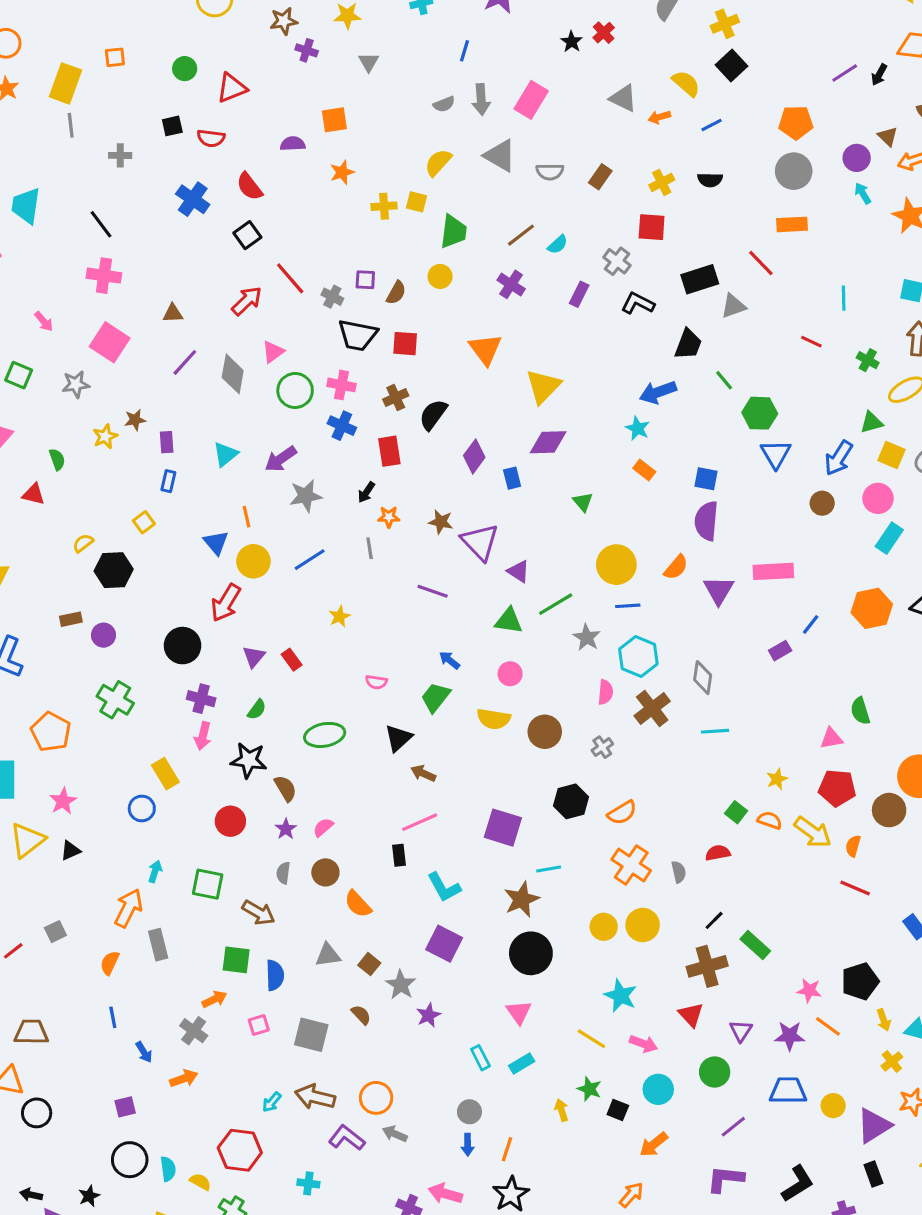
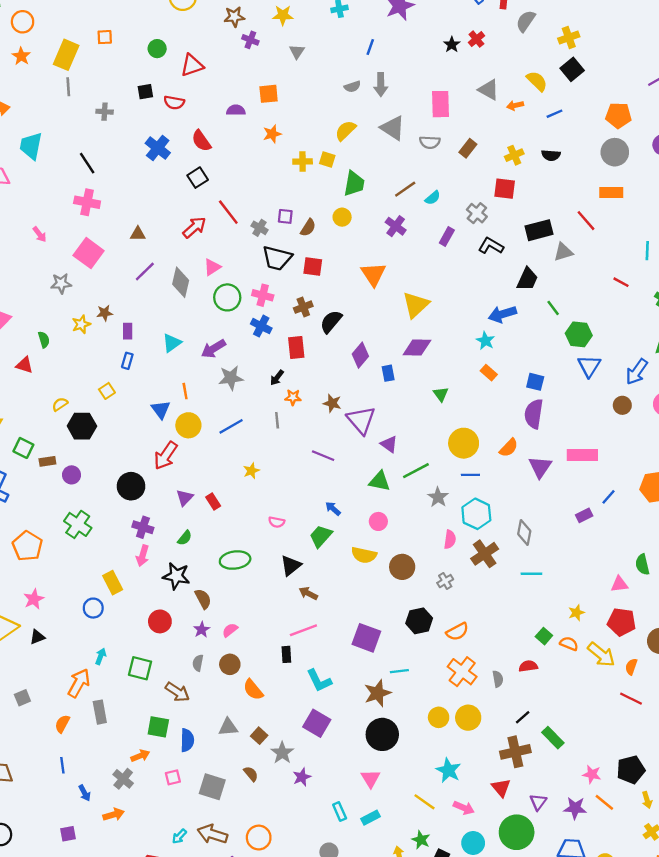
pink rectangle: (531, 100) -> (441, 104), moved, turned -36
green square: (19, 375) -> (23, 448), moved
green circle: (715, 1072) -> (517, 832), size x1.5

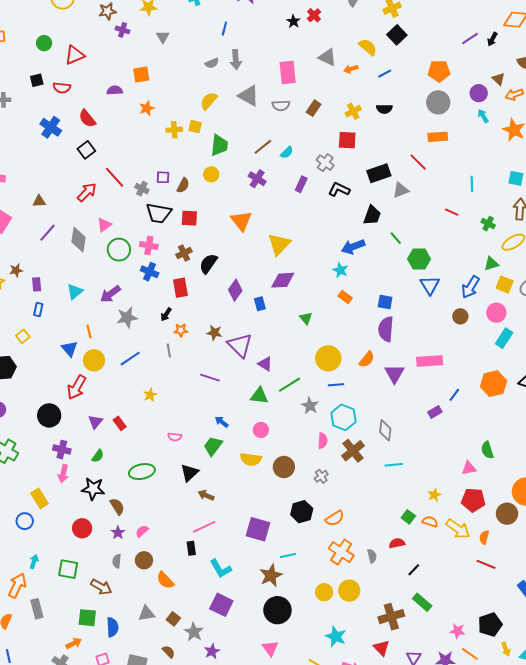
black line: (523, 717) -> (414, 570), moved

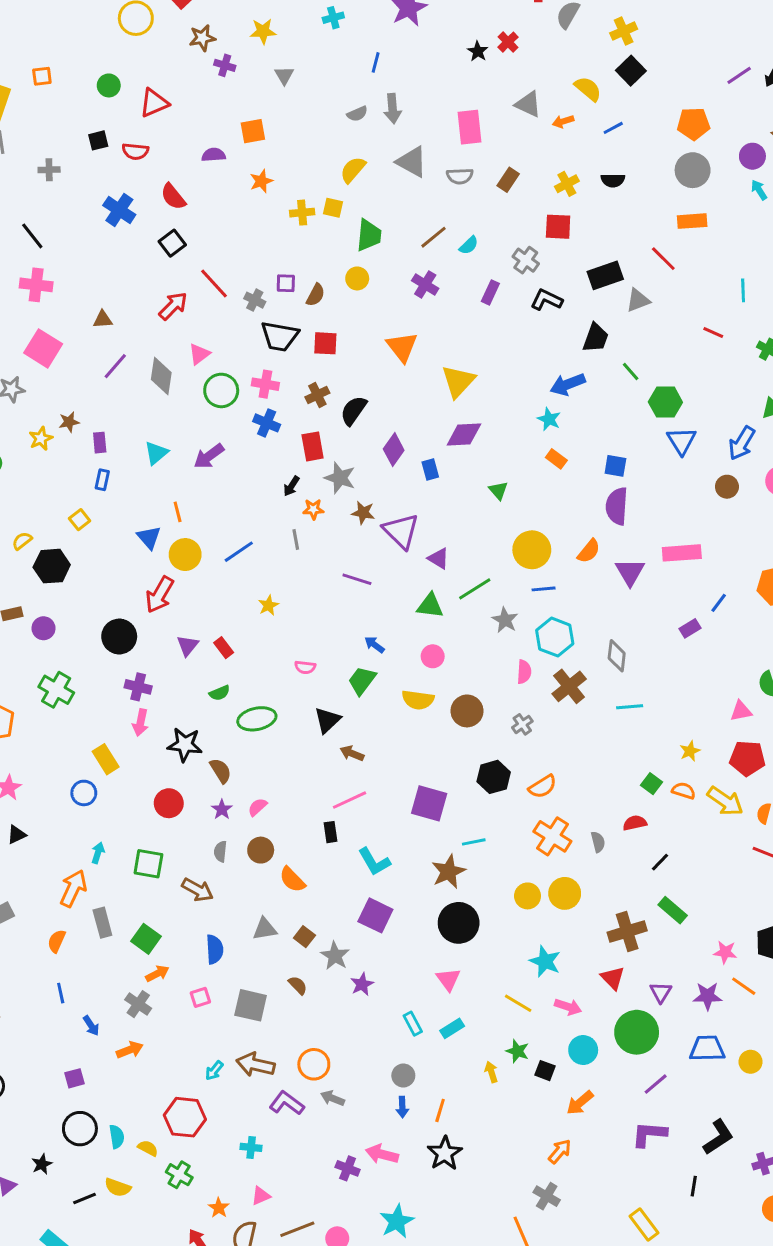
gray star: (127, 317) -> (340, 478), moved, turned 30
green semicircle: (98, 456) -> (220, 693), moved, turned 32
green square: (87, 618) -> (146, 939), moved, turned 30

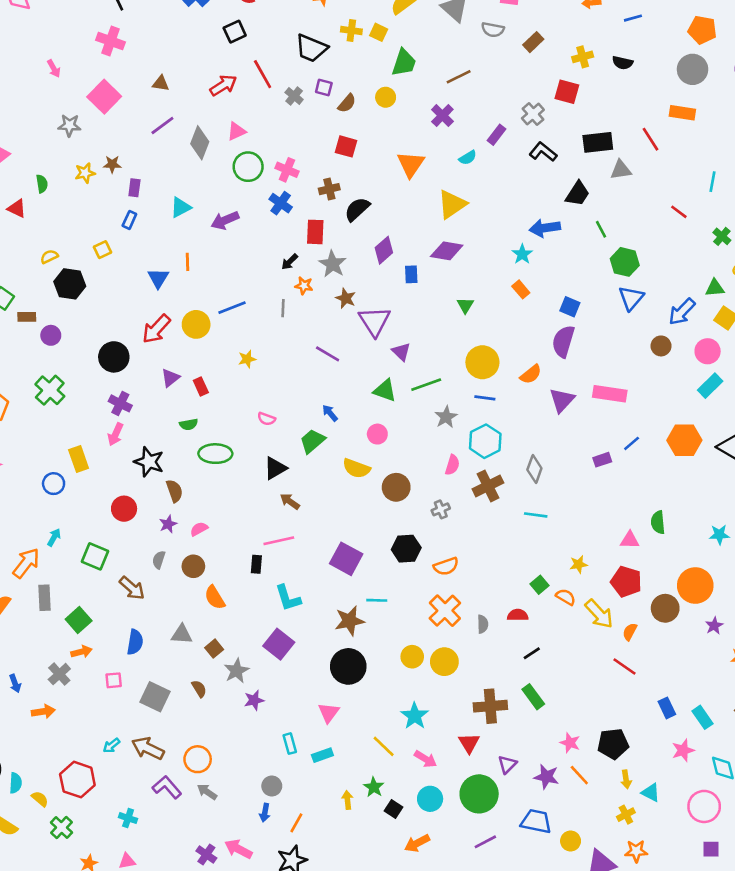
cyan semicircle: (469, 245) -> (468, 158), moved
black trapezoid: (280, 336) -> (311, 48), moved
yellow circle: (185, 555) -> (196, 324), moved

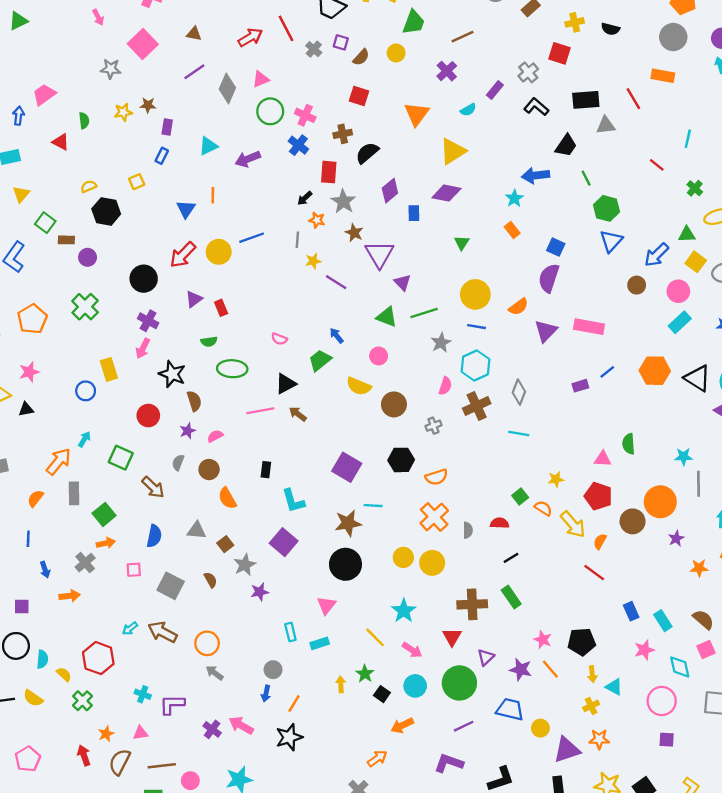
yellow star: (247, 359) -> (313, 261), moved
pink line: (279, 541) -> (260, 411), moved
purple L-shape: (167, 787) -> (172, 704), moved, turned -52

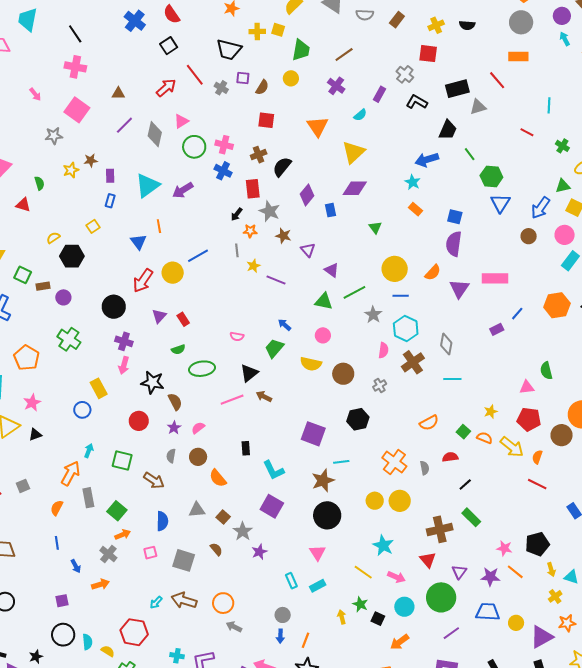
cyan triangle: (208, 146) -> (148, 185), size x1.5
purple triangle: (379, 254) -> (308, 250), size x0.6
orange semicircle: (437, 477) -> (429, 423), moved

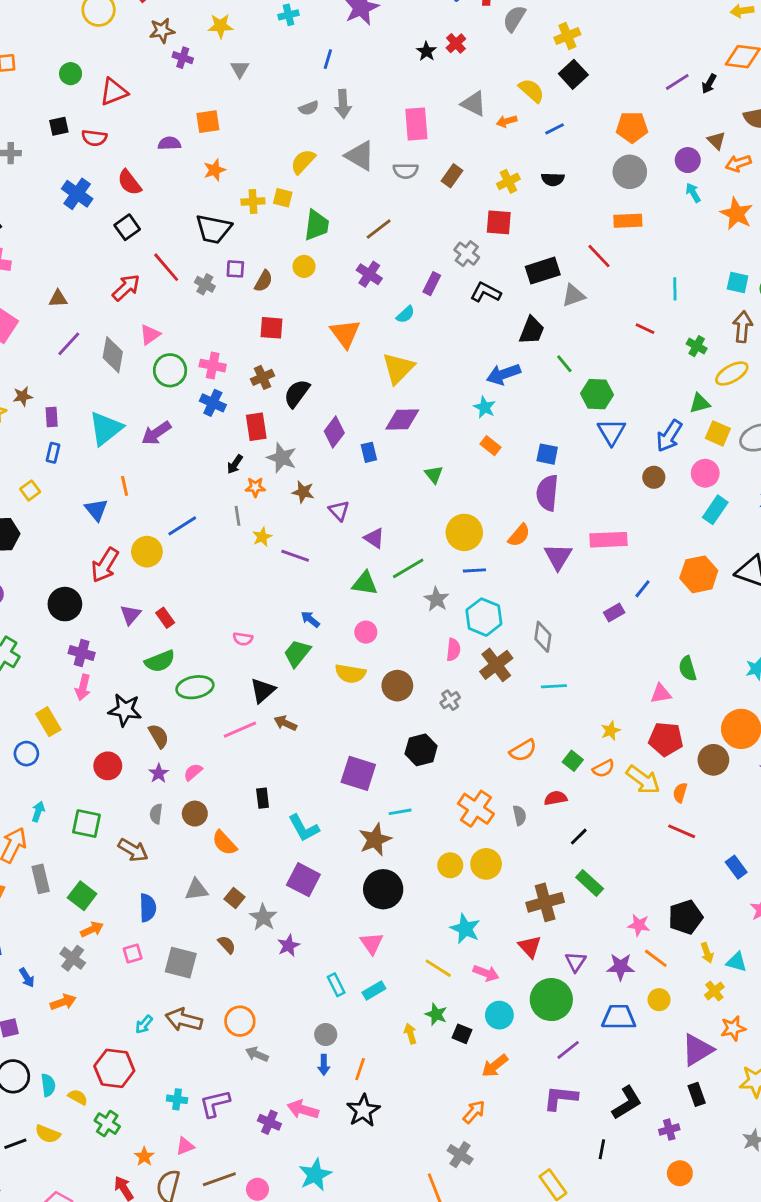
green semicircle: (178, 349) -> (160, 661), size x1.5
orange semicircle: (485, 438) -> (603, 768), turned 133
yellow circle: (516, 623) -> (659, 1000), moved

